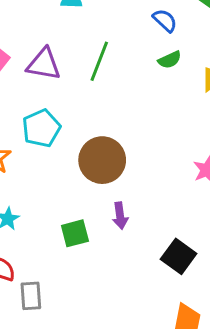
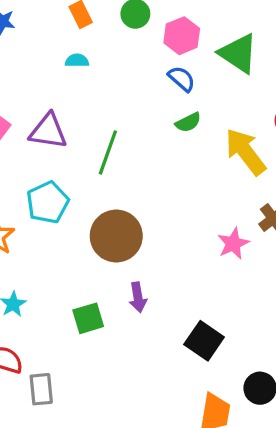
green line: (99, 61) -> (108, 152), moved

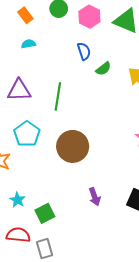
blue semicircle: (182, 79) -> (84, 51), moved, turned 42
purple arrow: (138, 297) -> (95, 197), moved
green square: (88, 318) -> (45, 213), moved

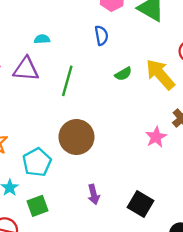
cyan semicircle: (28, 44) -> (42, 39), moved
green semicircle: (103, 69) -> (123, 74), moved
cyan pentagon: (27, 134) -> (37, 162), moved

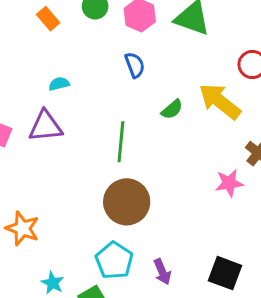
green line: (67, 81) -> (121, 142), moved
pink star: (156, 137) -> (229, 183), turned 30
cyan pentagon: (37, 162) -> (114, 261), moved

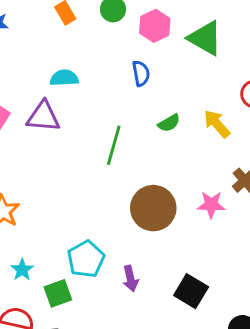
cyan semicircle: (59, 84) -> (64, 78), size x1.4
yellow arrow: (220, 101) -> (217, 124), size x0.7
brown circle: (127, 202) -> (153, 208), moved

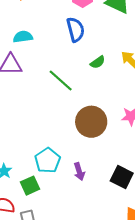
blue semicircle: (141, 73) -> (76, 30), size x1.4
green line: (114, 145) -> (61, 81), turned -60

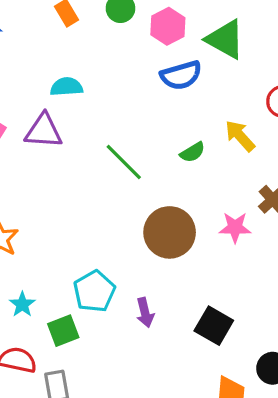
blue semicircle: (76, 30) -> (181, 75), moved, turned 85
green semicircle: (98, 62) -> (192, 152), moved

